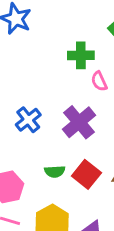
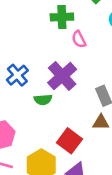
green semicircle: (55, 172) -> (43, 100), moved
red square: (86, 174) -> (69, 141), moved

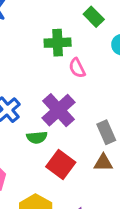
red square: (69, 141) -> (61, 165), moved

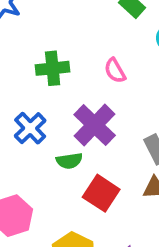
green cross: (58, 43) -> (53, 68), moved

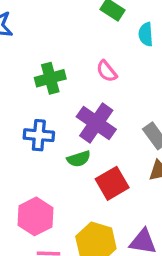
blue cross: (30, 128) -> (39, 135), turned -32
red square: (101, 193) -> (112, 183), turned 36

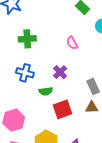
green cross: (50, 78) -> (27, 39), moved
purple cross: (96, 123) -> (60, 72), size x0.6

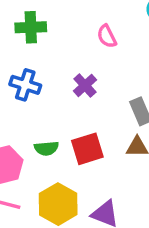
green semicircle: (46, 91) -> (46, 148), moved

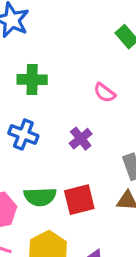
pink semicircle: (107, 36) -> (105, 93), turned -30
green semicircle: (46, 148) -> (40, 197), size x1.4

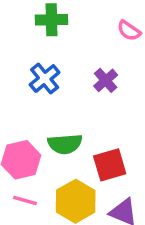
blue cross: (23, 134) -> (45, 78), turned 32
red square: (79, 200) -> (110, 165), moved

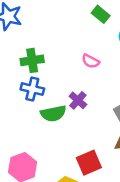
blue cross: (45, 78) -> (32, 89), moved, turned -30
green semicircle: (65, 144) -> (53, 114), moved

